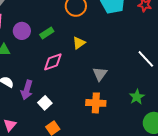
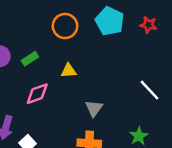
yellow triangle: (79, 43) -> (69, 71), turned 32

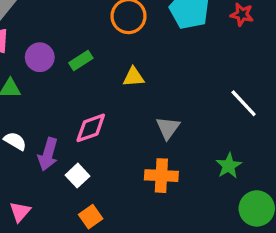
pink diamond: (37, 94) -> (91, 128), moved

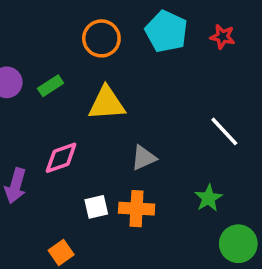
yellow triangle: (133, 77) -> (107, 103), size x1.6
gray triangle: (168, 128) -> (144, 158), turned 30
white square: (78, 176) -> (96, 207), moved, turned 30

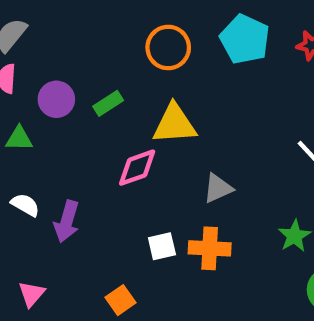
pink diamond: (61, 158) -> (137, 168), moved

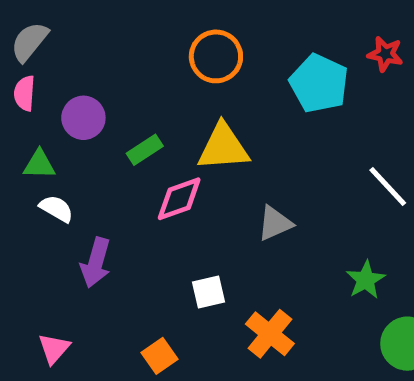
cyan pentagon: (245, 39) -> (319, 83), moved
green rectangle: (108, 103) -> (145, 150), moved
white semicircle: (25, 205) -> (56, 209), moved
orange cross: (210, 248) -> (270, 334), moved, turned 36

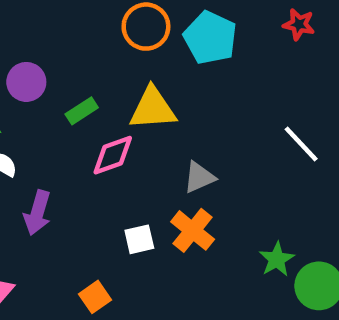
cyan pentagon: (319, 83) -> (210, 38), moved
green star: (366, 280) -> (277, 259), moved
orange cross: (270, 334) -> (193, 230), moved

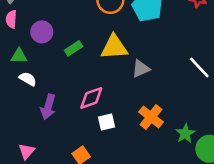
pink diamond: (113, 155) -> (91, 98), moved
gray triangle: (199, 177) -> (141, 69), moved
orange cross: (193, 230) -> (151, 117), moved

